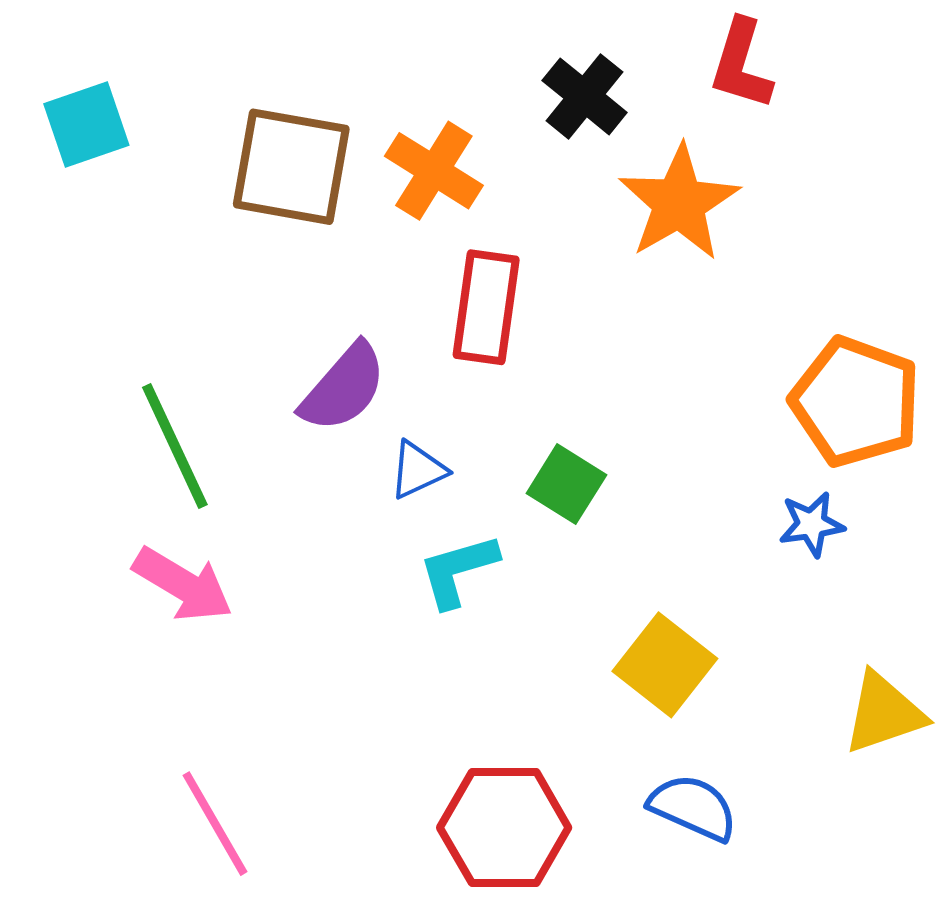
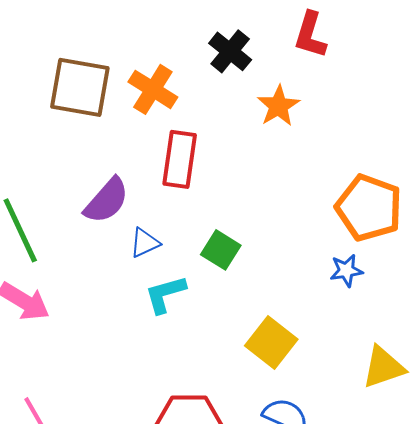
orange star: (679, 203) -> (278, 106), size x0.7

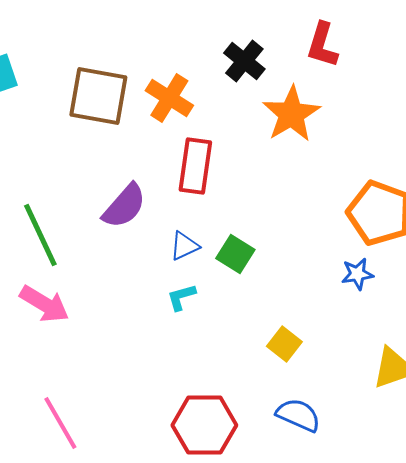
orange star: (278, 106) -> (291, 114), size x1.4
blue triangle: (145, 243) -> (184, 246), moved
cyan L-shape: (165, 294) -> (181, 297), size x0.7
yellow square: (271, 343) -> (284, 344), size x0.7

